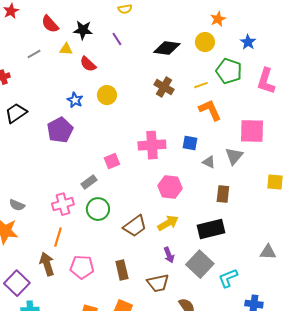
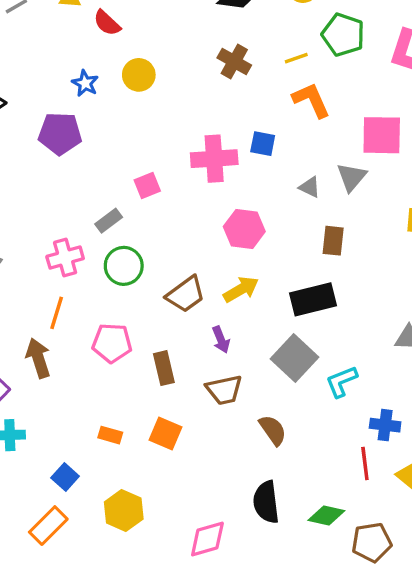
purple pentagon: (60, 130) -> (60, 134), turned 30
blue square: (190, 143) -> (263, 144), moved
purple arrow: (169, 255) -> (221, 340), moved
pink pentagon: (82, 267) -> (112, 343), moved

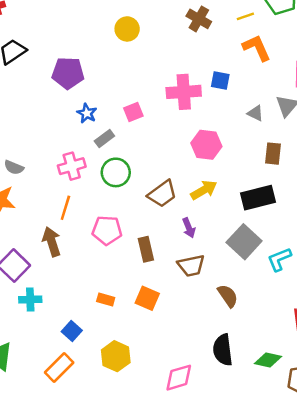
blue star: (85, 83) -> (87, 113), moved

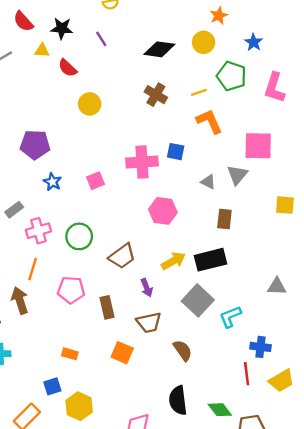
gray rectangle: (104, 138) -> (14, 210), moved
yellow arrow: (204, 190) -> (173, 261), moved
orange square: (147, 298) -> (122, 353), moved
blue square: (72, 331) -> (52, 386), moved, turned 30
green diamond: (268, 360) -> (220, 410), turned 40

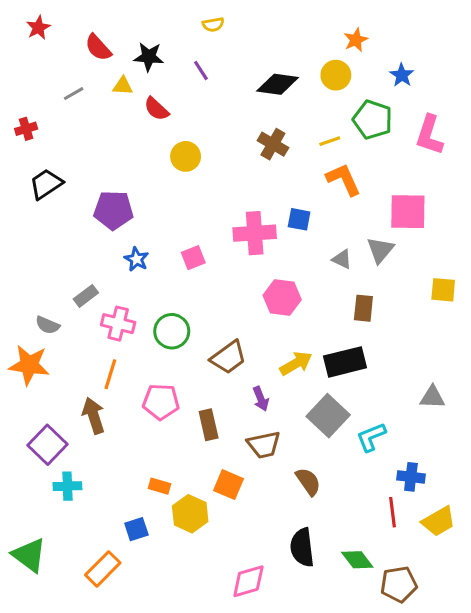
pink cross: (38, 231) -> (118, 324), turned 30
yellow hexagon: (79, 406) -> (190, 514), moved

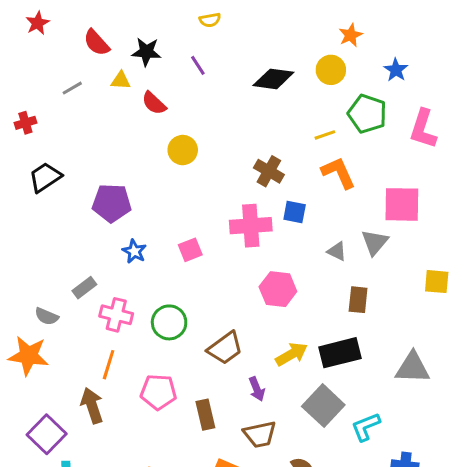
brown cross: (273, 144) -> (269, 171), moved
gray triangle: (432, 397) -> (413, 368), moved, size x1.4

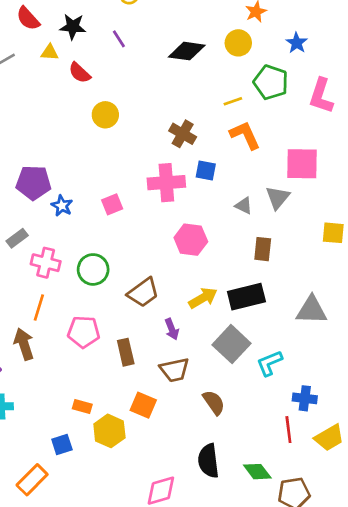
purple pentagon: (112, 203) -> (33, 183), moved

